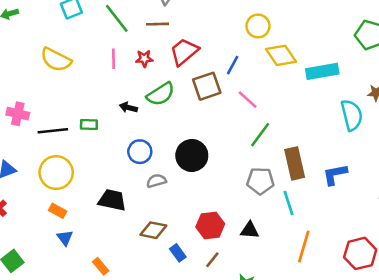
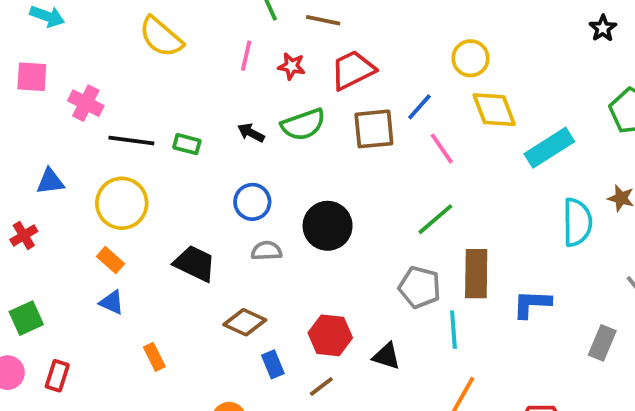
cyan rectangle: (322, 71) -> (549, 148), turned -36
pink line: (248, 100) -> (442, 149), moved
blue triangle: (65, 238) -> (112, 302), turned -42

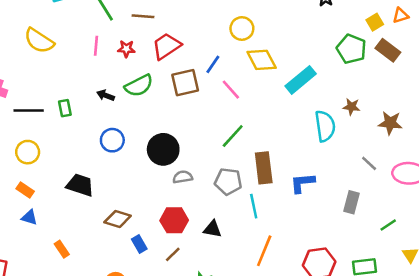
green rectangle: (187, 144) -> (65, 108), turned 72
yellow circle: (122, 203) -> (28, 152), size x0.7
gray semicircle: (267, 251) -> (183, 177), moved

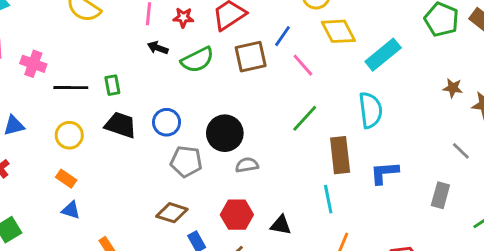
black arrow: (106, 95) -> (158, 48), moved
brown star: (351, 107) -> (453, 88), moved
cyan semicircle: (325, 126) -> (370, 110), moved
gray pentagon: (228, 182) -> (186, 161), moved
black trapezoid: (80, 185) -> (121, 125), moved

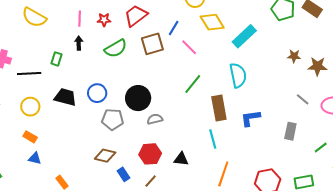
black arrow: (158, 48) -> (79, 43), moved, turned 72
green rectangle: (112, 85) -> (57, 59), moved, turned 32

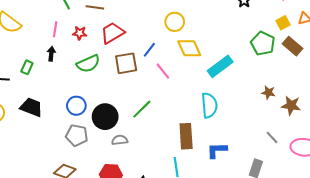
green line: (193, 84) -> (142, 109), moved
blue circle: (97, 93) -> (76, 106), moved

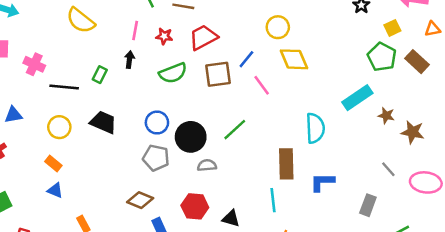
yellow square: (283, 23) -> (392, 28), moved
cyan rectangle: (220, 66) -> (357, 98), moved

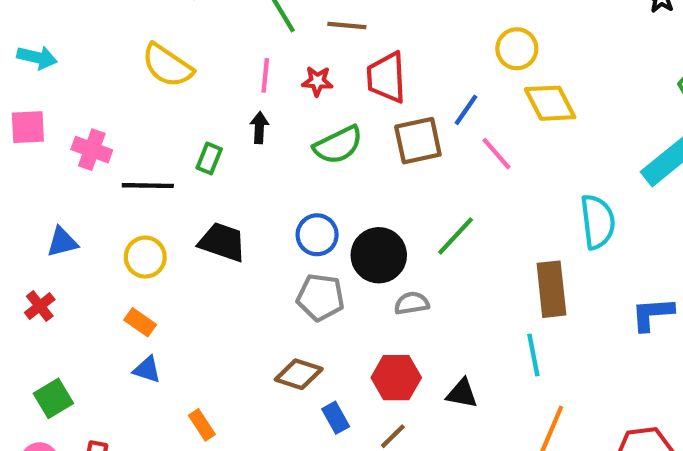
red trapezoid: (203, 37) -> (386, 77), turned -60
blue L-shape: (322, 182) -> (652, 314), moved

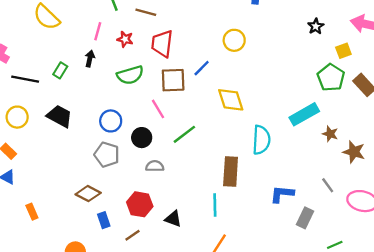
yellow diamond: (550, 103) -> (231, 100), moved
pink line: (497, 154) -> (158, 109), moved
black circle: (379, 255) -> (142, 138), size x0.7

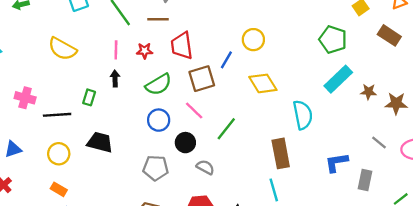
yellow circle: (234, 40) -> (253, 40), moved
green pentagon: (331, 77) -> (333, 40), moved
blue circle: (111, 121) -> (159, 120), moved
gray semicircle: (155, 166) -> (205, 167), turned 42

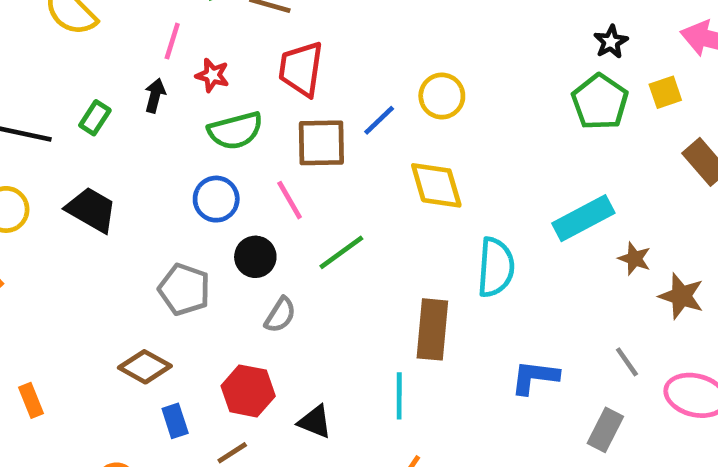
green pentagon: (333, 40) -> (600, 102), moved
red star: (145, 51) -> (212, 75), moved
gray semicircle: (205, 167) -> (280, 315), turned 78
gray rectangle: (365, 180) -> (605, 430), moved

